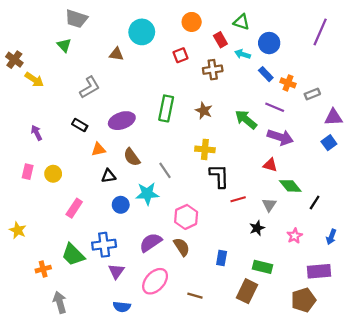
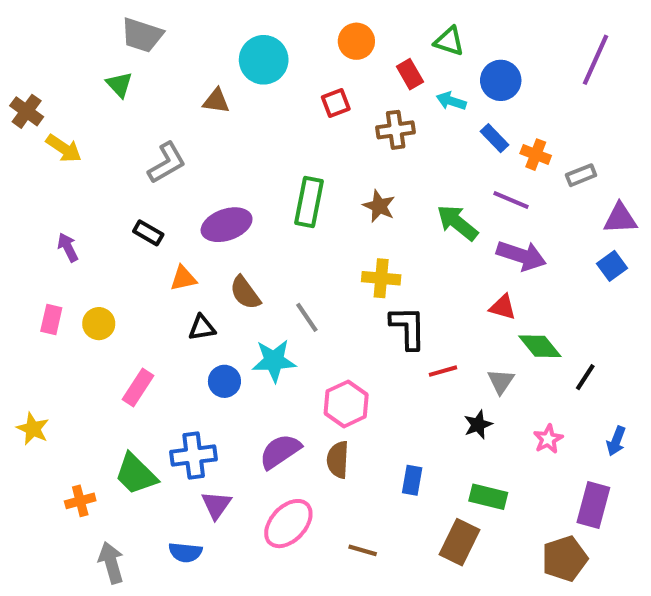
brown semicircle: (182, 247) -> (338, 460), turned -144
purple rectangle: (319, 271) -> (593, 505), turned -70
blue semicircle: (122, 307) -> (185, 552), moved

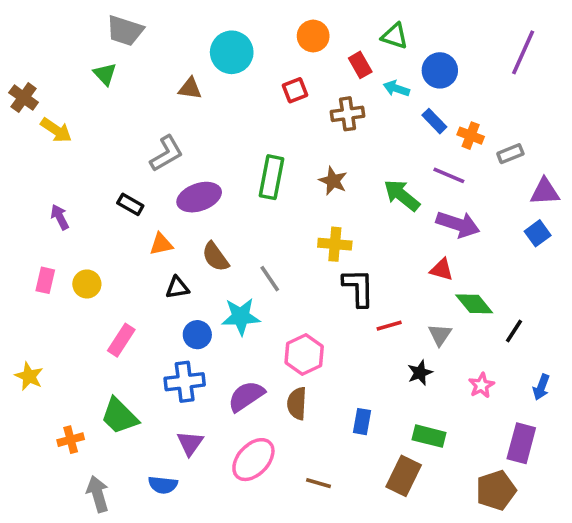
gray L-shape: (167, 163) -> (167, 154), moved
blue cross: (194, 456) -> (185, 382), moved

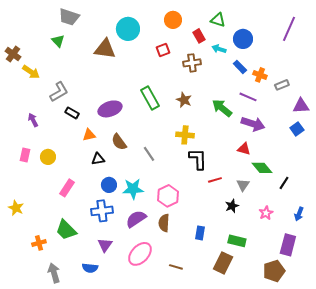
brown triangle: (190, 89) -> (105, 49), size x1.6
gray L-shape: (167, 154) -> (59, 92), moved
green rectangle: (272, 177) -> (150, 98), turned -40
cyan star: (241, 317) -> (133, 189), moved

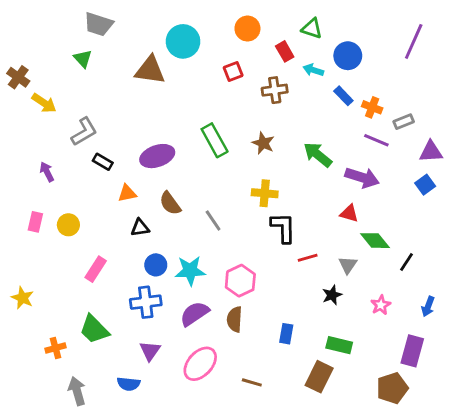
purple line: (248, 97) -> (376, 140), moved

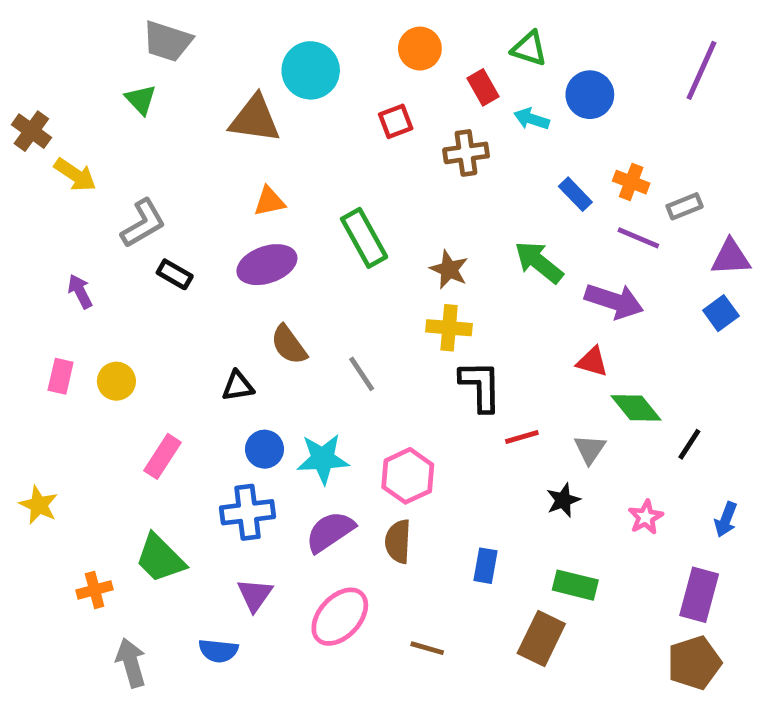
blue rectangle: (343, 96) -> (575, 194), moved
brown star: (263, 143) -> (449, 269), moved
orange triangle: (127, 193) -> (269, 201), moved
brown pentagon: (392, 388) -> (694, 663), moved

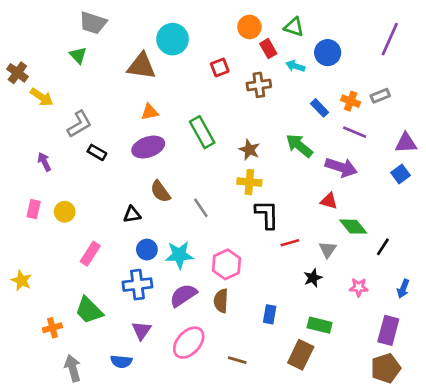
orange circle: (420, 49) -> (249, 27), moved
gray rectangle: (685, 206) -> (380, 96), moved
pink star: (646, 517) -> (359, 287), turned 30

